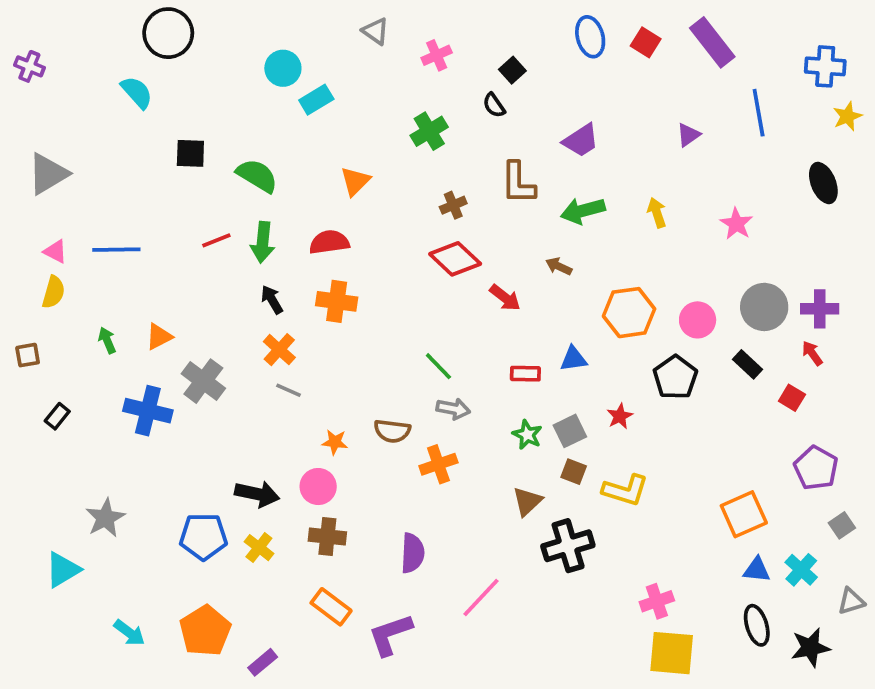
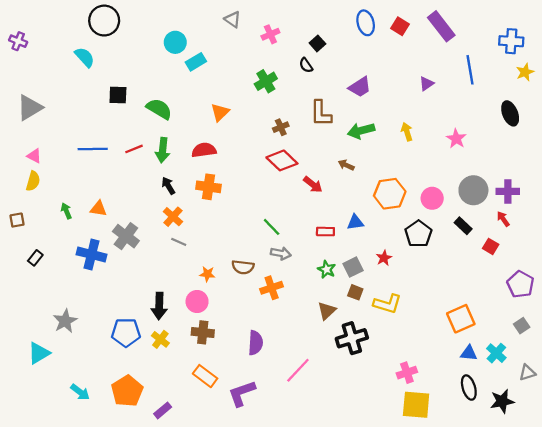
blue line: (116, 250) -> (93, 149), moved
orange triangle: (159, 337) -> (98, 209), turned 36
purple pentagon: (816, 468) -> (520, 284), moved
black arrow: (257, 494) -> (159, 306), turned 80

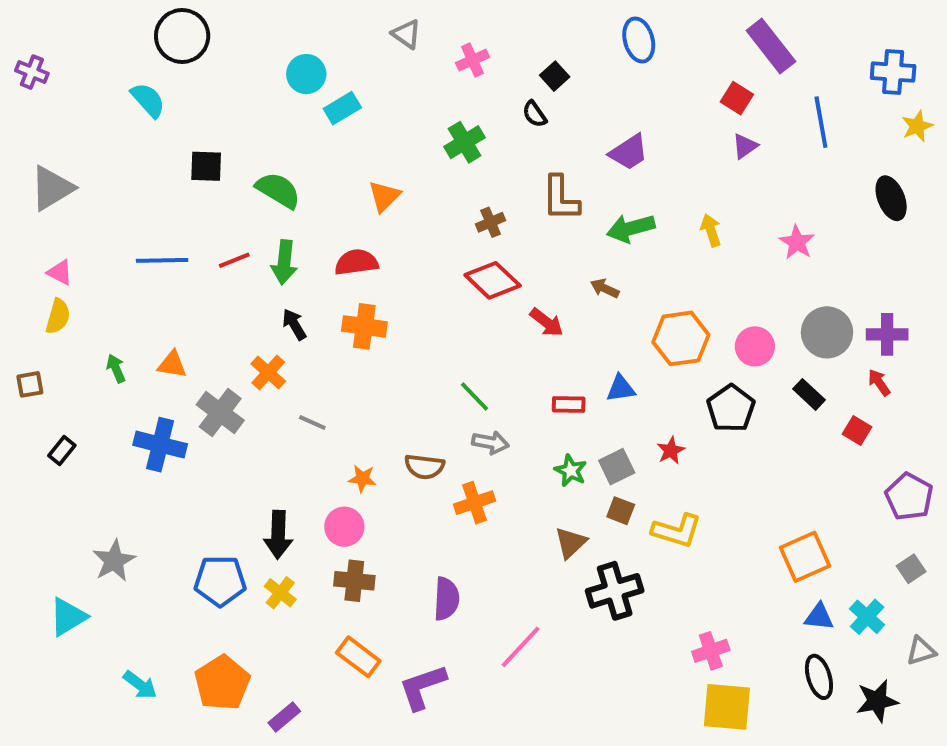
red square: (400, 26) -> (737, 98), moved
orange cross: (173, 217) -> (268, 372), moved

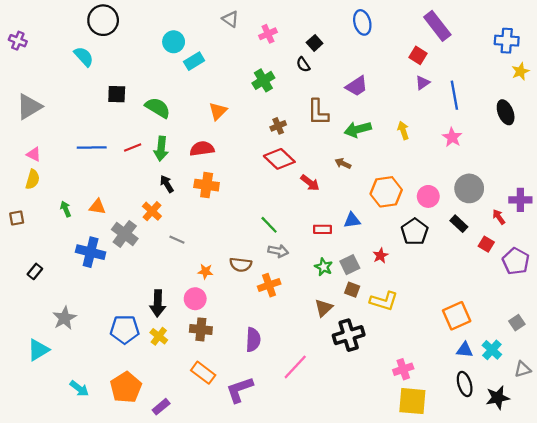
blue line: (821, 122) -> (454, 95), moved
purple cross: (887, 334) -> (520, 200), moved
black rectangle: (62, 451) -> (35, 271), moved
purple pentagon: (909, 497) -> (516, 261), moved

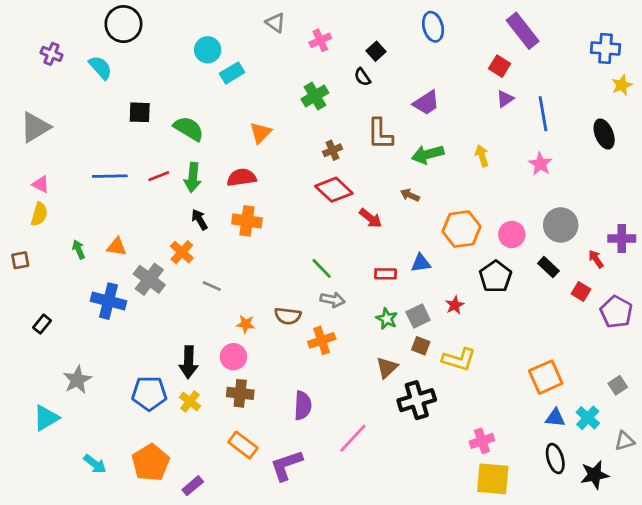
purple cross: (18, 41) -> (51, 54), moved

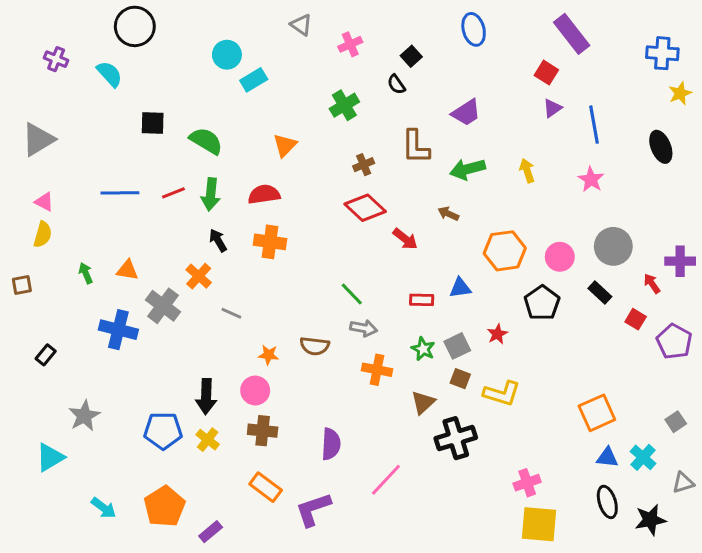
orange cross: (322, 340) -> (377, 370), moved, turned 30

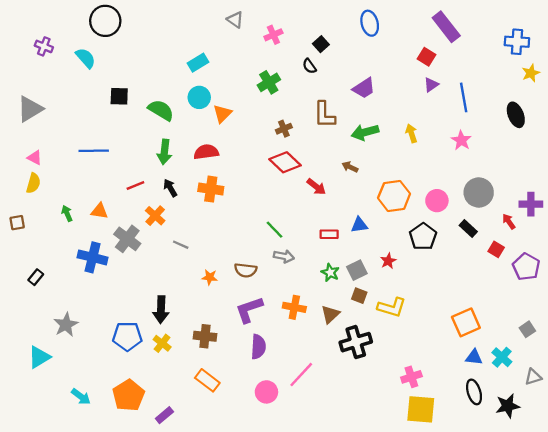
cyan circle: (227, 55) -> (199, 97), moved
red line: (173, 193) -> (135, 186), moved
orange cross: (377, 370) -> (294, 307), moved
pink circle: (255, 391) -> (266, 392), moved
purple L-shape: (313, 509) -> (249, 310), moved

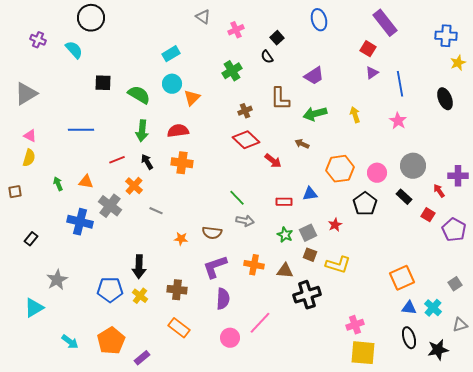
brown triangle: (330, 314) -> (285, 271), turned 48

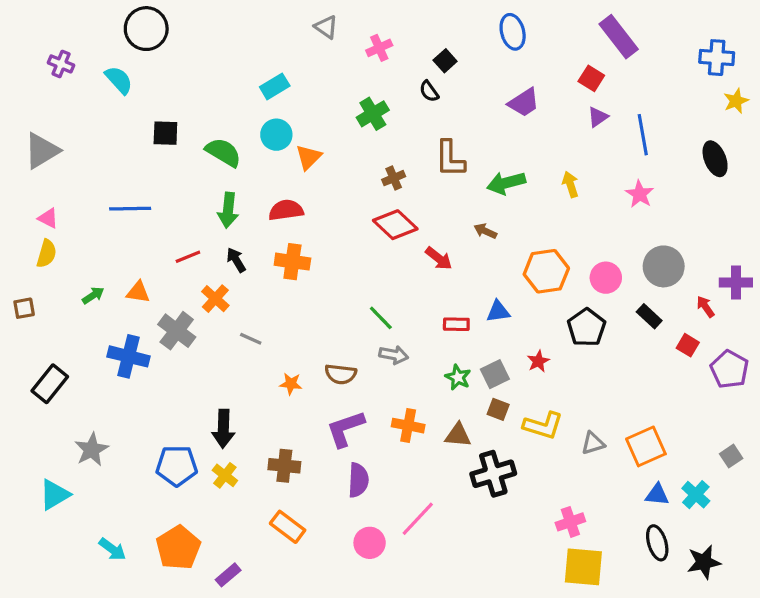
purple trapezoid: (314, 76) -> (524, 103), moved
green arrow: (58, 184) -> (93, 295), turned 80
black rectangle: (31, 239) -> (50, 384), size x1.6
gray triangle: (460, 325) -> (593, 443), moved

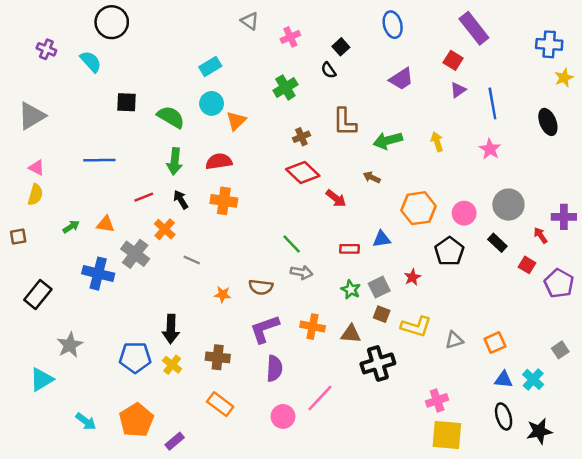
orange square: (646, 446) -> (495, 343), size x0.7

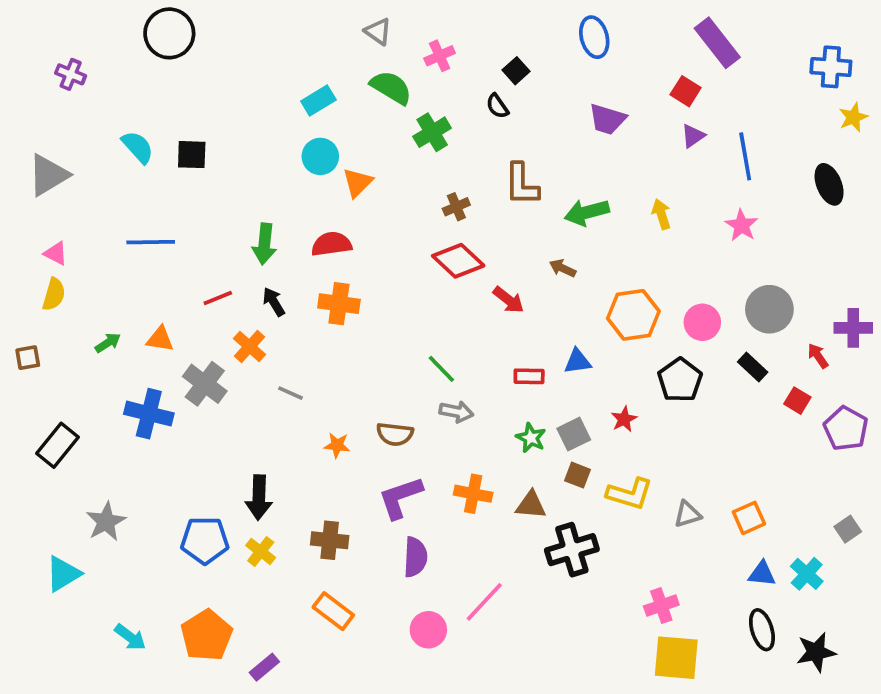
cyan semicircle: (91, 62) -> (138, 147), moved
purple trapezoid: (401, 79) -> (607, 119), turned 50
green semicircle: (171, 117) -> (391, 87), moved

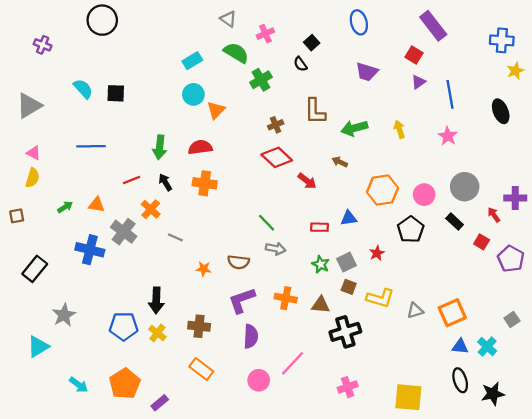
orange square: (749, 518) -> (452, 313), size x1.4
pink cross: (661, 606) -> (348, 387), moved

